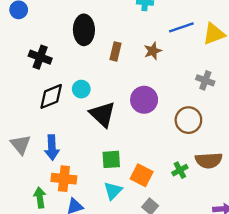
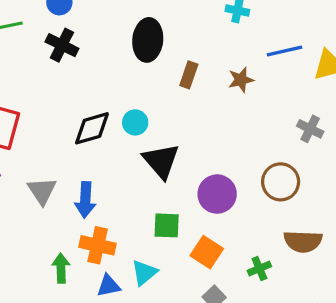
black cross: (40, 57) -> (62, 45), moved
purple circle: (144, 100) -> (217, 194), moved
green cross: (180, 170) -> (259, 269), moved
cyan triangle: (113, 191) -> (144, 273), moved

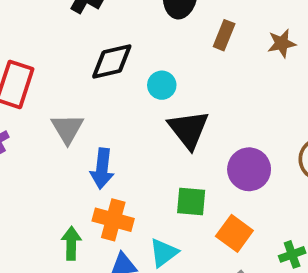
black diamond: (92, 128) -> (112, 62), moved
gray triangle: (42, 191) -> (67, 129), moved

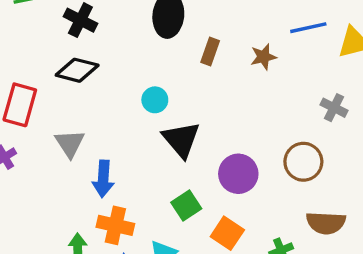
black diamond: (112, 62) -> (77, 70), moved, turned 30
green square: (191, 201) -> (186, 206), turned -36

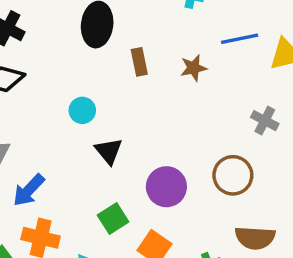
brown rectangle: (210, 52) -> (139, 62), turned -32
black triangle: (181, 139) -> (109, 151), size x0.7
blue arrow: (103, 179) -> (29, 190), turned 39

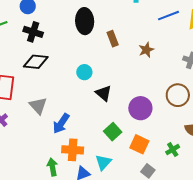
brown star: (193, 68) -> (146, 50), moved

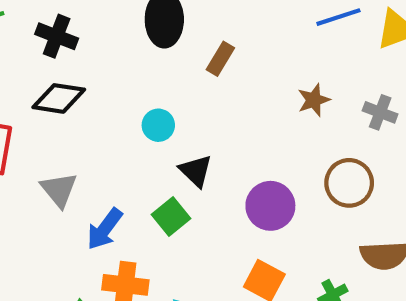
brown rectangle: (113, 39) -> (220, 59), turned 49
brown star: (146, 50) -> (314, 100), moved
green square: (113, 132) -> (171, 216), moved

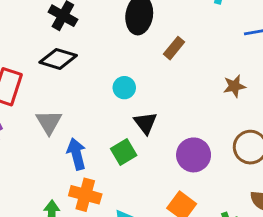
blue arrow: (105, 229) -> (76, 154), turned 120

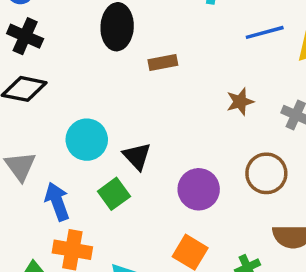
brown rectangle: (174, 48) -> (163, 62), turned 45
cyan circle: (124, 88) -> (87, 140), moved, size x1.5

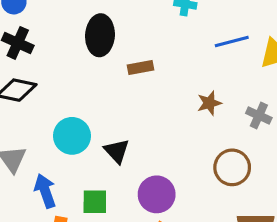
purple circle: (199, 189) -> (157, 194), moved
green square: (114, 194) -> (95, 202), moved, turned 36

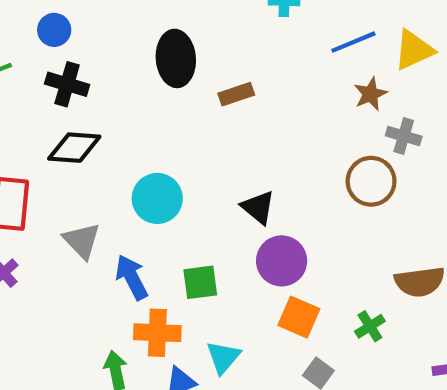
brown star: (209, 103) -> (370, 94), moved
black triangle: (117, 151) -> (258, 207), moved
brown circle: (232, 167) -> (371, 181), moved

